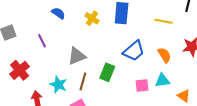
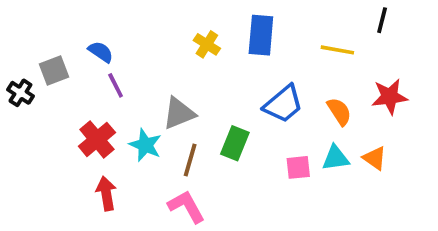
blue semicircle: (58, 13) -> (101, 52), moved
red cross: (20, 70) -> (97, 139), moved
cyan star: (58, 85) -> (145, 145), moved
orange triangle: (184, 96) -> (375, 158), moved

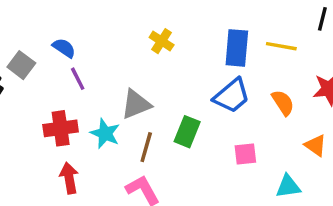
blue rectangle: (261, 35) -> (237, 48), moved
gray square: (54, 70) -> (21, 65), turned -32
red cross: (97, 139) -> (61, 128), turned 32
cyan triangle: (335, 158) -> (288, 186), moved

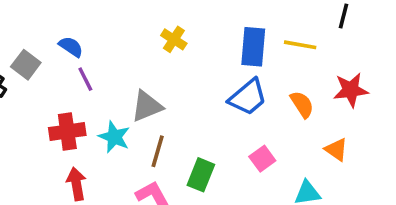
green rectangle: (187, 132) -> (201, 175), moved
pink square: (245, 154) -> (262, 159), turned -30

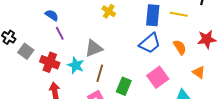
gray square: (26, 65) -> (26, 51), moved
red cross: (67, 131) -> (50, 62), turned 30
pink square: (262, 159) -> (158, 77), size x1.5

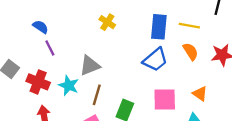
orange semicircle: (180, 47) -> (191, 51), moved
orange triangle: (199, 72) -> (200, 94), moved
pink square: (158, 77) -> (165, 99), turned 35

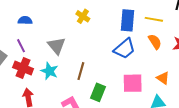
blue semicircle: (40, 27) -> (25, 20), turned -32
purple line: (50, 48) -> (21, 46), moved
gray triangle: (90, 65) -> (57, 46), moved, turned -48
brown line: (97, 95) -> (81, 71), moved

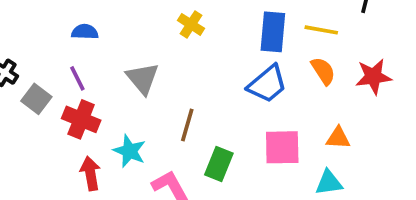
cyan star: (49, 71) -> (129, 151), moved
orange triangle: (163, 78) -> (338, 138), turned -32

